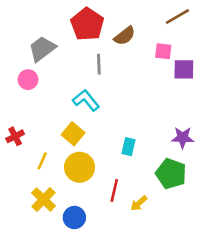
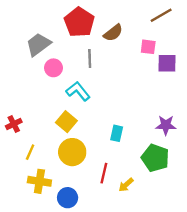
pink circle: (28, 80) -> (53, 68), moved
yellow line: (42, 161) -> (30, 152), moved
yellow cross: (43, 199) -> (39, 181), turned -35

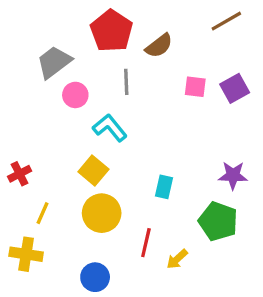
pink square: (148, 47) -> (195, 87), moved
purple square: (167, 63) -> (235, 88), turned -30
yellow cross: (39, 181) -> (26, 254), moved

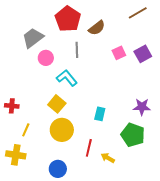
pink square: (195, 87) -> (119, 53), turned -32
red cross: (20, 174) -> (12, 106), turned 32
yellow arrow: (177, 259) -> (108, 158), turned 72

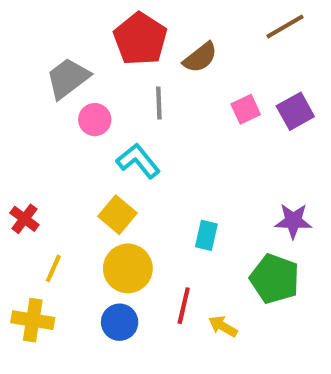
red cross: (12, 106) -> (24, 219), turned 32
blue circle: (58, 169) -> (120, 322), moved

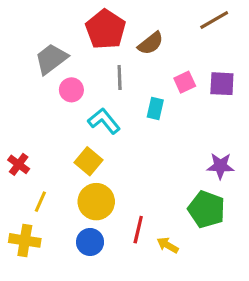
purple square: (295, 111) -> (222, 84), turned 32
cyan rectangle: (206, 235) -> (155, 108), moved

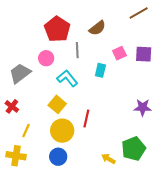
red pentagon: (106, 29) -> (57, 29), moved
gray trapezoid: (51, 59) -> (20, 73), moved
green pentagon: (206, 209) -> (134, 149), moved, turned 30
red line: (138, 230) -> (86, 119), moved

